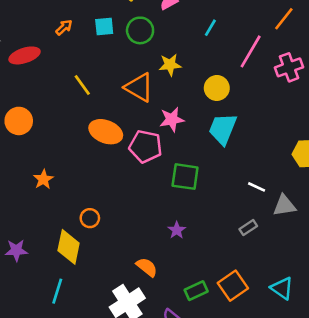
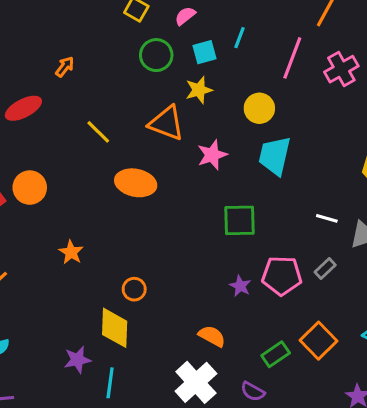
cyan square: (104, 26) -> (204, 52), moved
pink pentagon: (146, 146) -> (282, 276), moved
purple star: (16, 250) -> (77, 360), moved

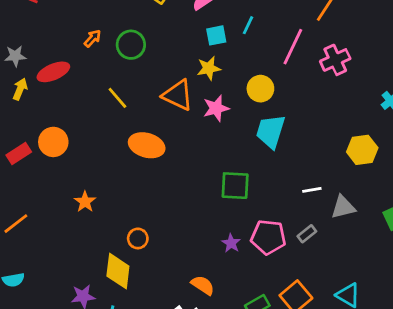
green circle: (156, 55) -> (131, 45), moved
pink star: (212, 155) -> (216, 108), moved
white line: (327, 218) -> (312, 190), turned -30

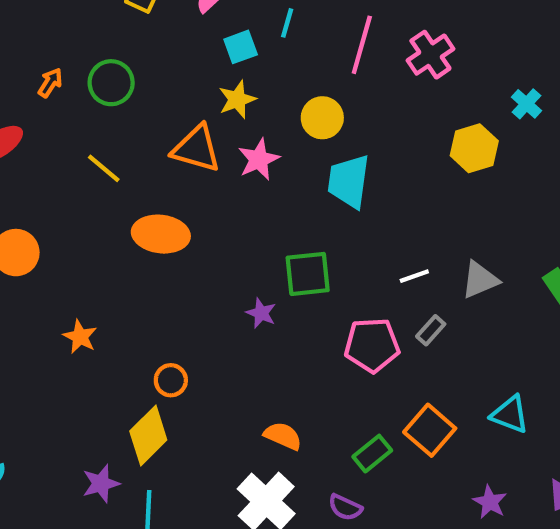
yellow hexagon: (362, 150) -> (474, 148), moved
white line: (312, 190) -> (414, 276), moved
purple star: (231, 243) -> (261, 313), moved
yellow diamond: (118, 271) -> (148, 436), turned 48

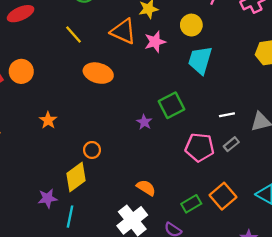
green square: (308, 274) -> (172, 105), turned -30

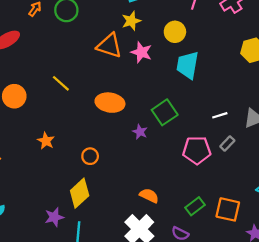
yellow line: (74, 34) -> (61, 83), moved
pink star: (155, 42) -> (141, 52), turned -30
orange ellipse: (98, 73) -> (110, 103), moved
orange circle: (92, 150) -> (90, 156), moved
orange square: (223, 196) -> (228, 209), moved, turned -30

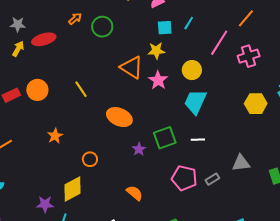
white line: (220, 115) -> (198, 140), moved
orange semicircle: (149, 196) -> (135, 193), moved

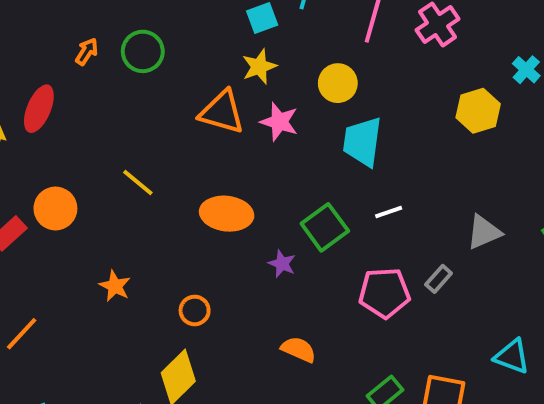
red ellipse: (44, 39) -> (39, 109), turned -35

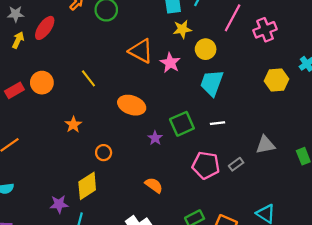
yellow star: (259, 67) -> (182, 29), moved
orange star: (115, 286) -> (73, 125), moved

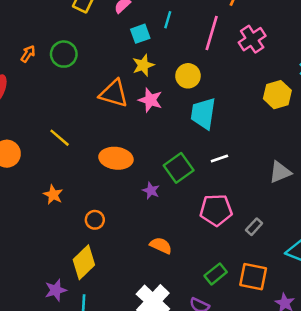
yellow star: (182, 29) -> (143, 65), moved
gray rectangle: (236, 164) -> (254, 227), moved

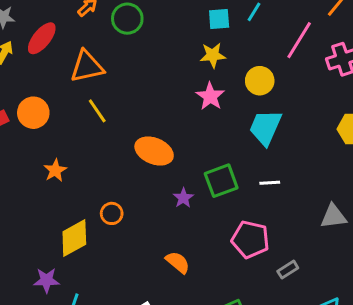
orange triangle: (114, 93) -> (87, 67), moved, turned -44
orange star: (53, 195) -> (55, 170), moved
yellow diamond: (84, 262) -> (74, 238), moved

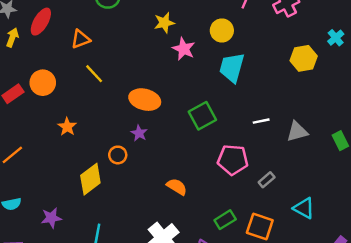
yellow star: (213, 55) -> (164, 23), moved
orange triangle: (87, 67) -> (81, 39), size x0.7
white line: (270, 183) -> (261, 121), moved
purple star: (183, 198) -> (139, 133), moved
purple star: (46, 280) -> (51, 218), moved

